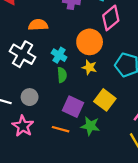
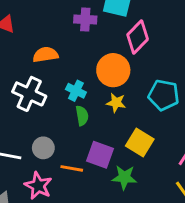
orange line: (61, 129) -> (72, 168), moved

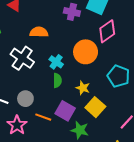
yellow star: (116, 103) -> (83, 88), moved

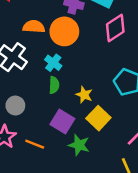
orange circle: (86, 52) -> (64, 31), moved
orange line: (43, 117) -> (35, 144), moved

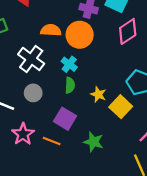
gray circle: (15, 106) -> (33, 93), moved
yellow square: (98, 118) -> (121, 107), moved
purple square: (62, 121) -> (65, 119), moved

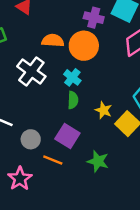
gray circle: (33, 93) -> (31, 139), moved
pink star: (23, 134) -> (20, 179), moved

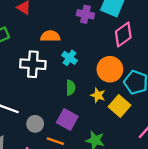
orange circle: (84, 46) -> (110, 69), moved
white cross: (31, 71) -> (33, 64), turned -30
cyan cross: (72, 77) -> (69, 58), moved

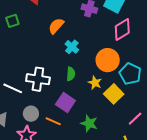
orange semicircle: (50, 36) -> (56, 26), turned -54
white cross: (33, 64) -> (38, 79), moved
gray circle: (35, 124) -> (31, 114), moved

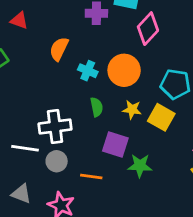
orange circle: (108, 60) -> (124, 70), moved
purple square: (65, 102) -> (115, 145), moved
gray circle: (31, 114) -> (57, 161), moved

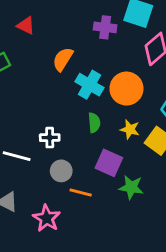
cyan cross: (88, 71) -> (90, 85), size x1.4
white cross: (55, 127) -> (50, 138), size x0.6
gray circle: (57, 161) -> (61, 171), moved

